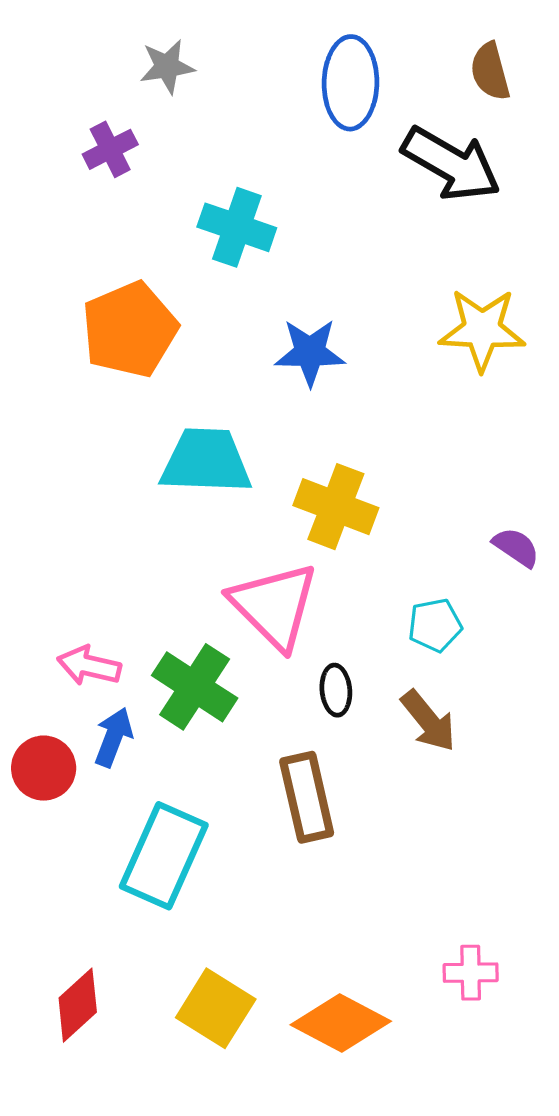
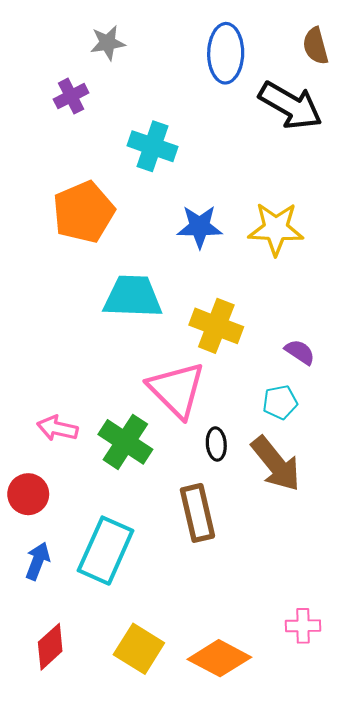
yellow star: (482, 330) -> (276, 229), moved
purple semicircle: (516, 547) -> (300, 352), moved
brown arrow: (428, 721) -> (276, 464), size x1.4
blue arrow: (113, 737) -> (38, 561), moved

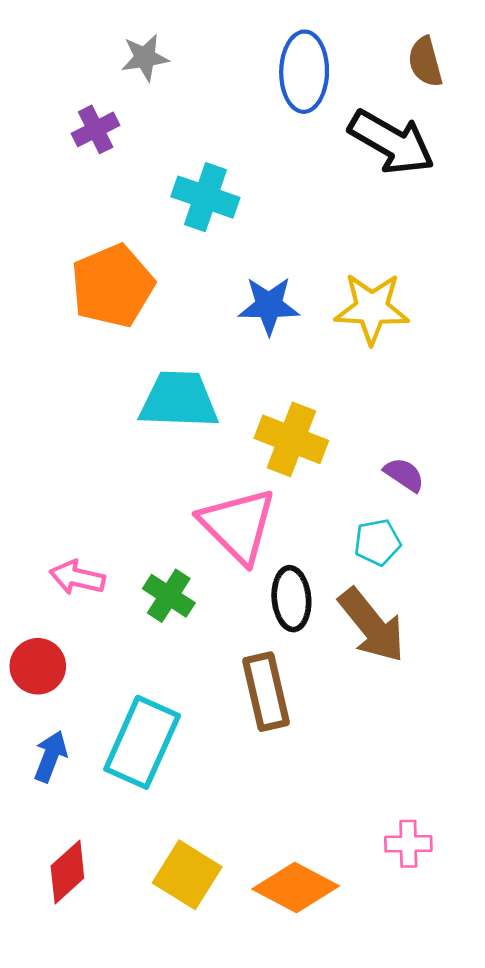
green cross: (125, 442) -> (169, 596), size x0.7
black ellipse: (216, 444) -> (291, 599), size x1.4

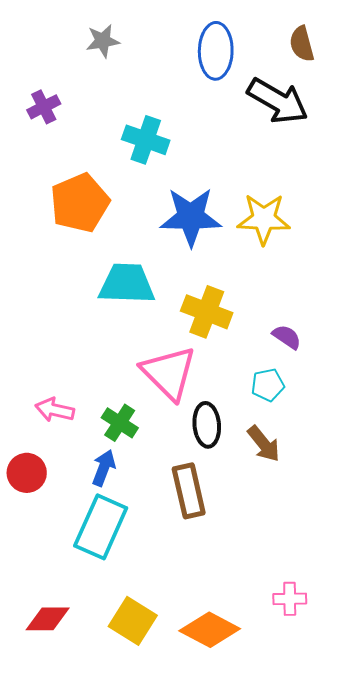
purple cross: (96, 129) -> (44, 107), moved
blue star: (269, 306) -> (191, 217), size x1.4
brown arrow: (372, 625) -> (264, 444), size x0.7
blue arrow: (50, 756) -> (104, 468), moved
red diamond: (67, 872) -> (48, 619), turned 42

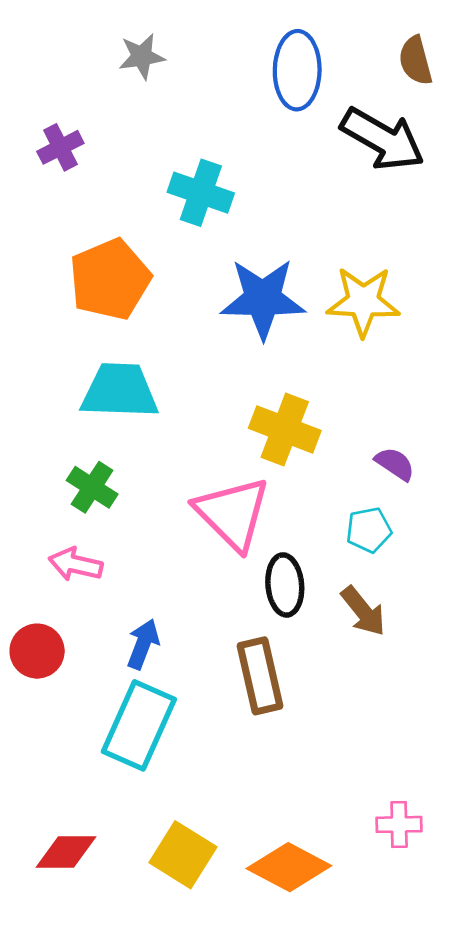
cyan trapezoid: (127, 284) -> (120, 391), moved
green cross: (120, 423) -> (92, 487), moved

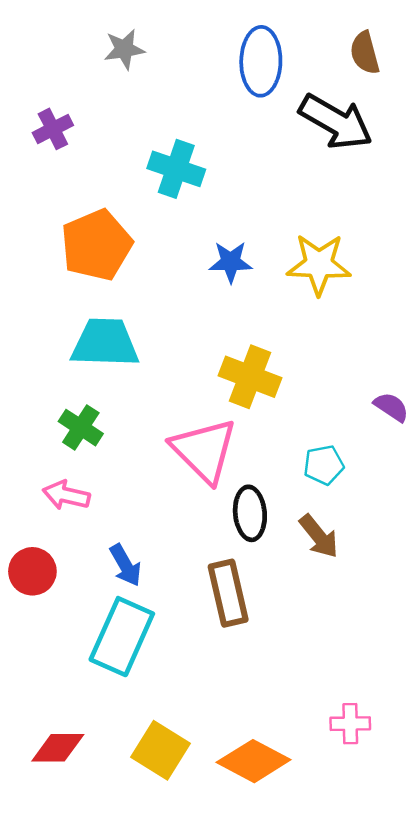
blue star: (263, 299) -> (231, 262), size x0.6
purple semicircle: (395, 464) -> (391, 407), moved
blue arrow: (143, 644) -> (125, 565), turned 129

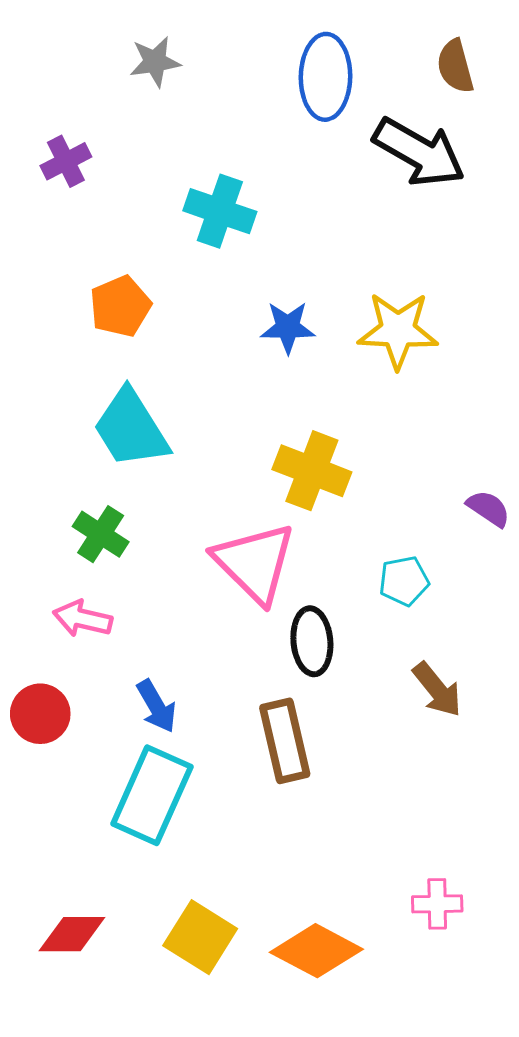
orange pentagon: (96, 245) -> (120, 306), size x0.7
cyan trapezoid: (105, 343) -> (131, 428), turned -124
brown arrow: (319, 536) -> (437, 690), moved

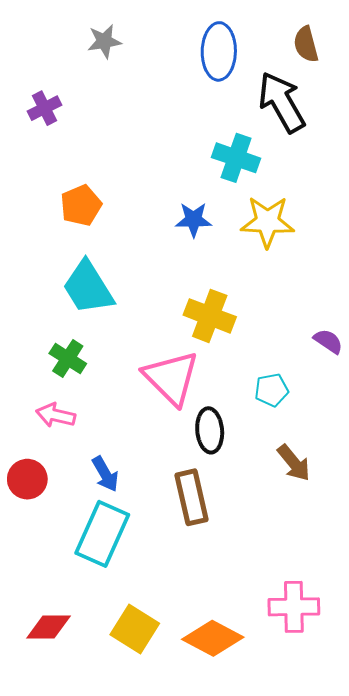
black arrow: (419, 152) -> (282, 102), turned -150
cyan cross: (220, 211) -> (236, 158), moved
pink cross: (437, 904) -> (294, 607), size x1.5

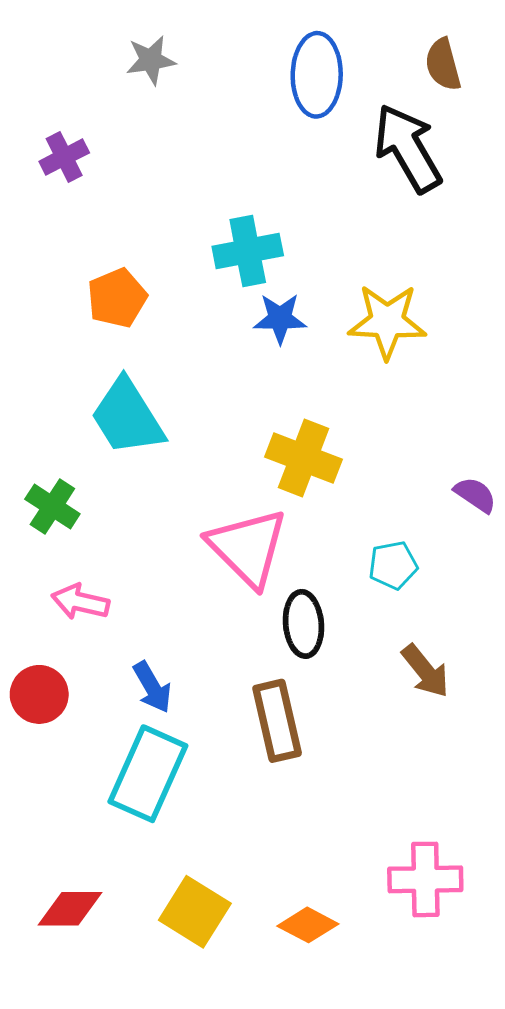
cyan cross: (236, 158) -> (248, 251), moved, turned -30
green cross: (68, 358) -> (52, 506), moved
orange diamond: (213, 638) -> (308, 925), size x0.7

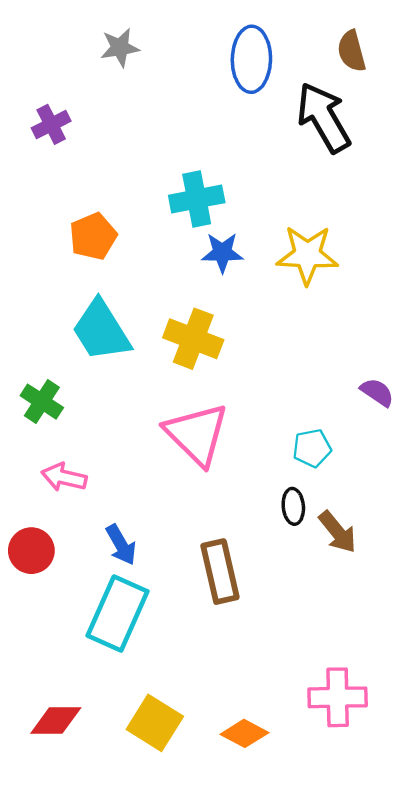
yellow cross: (303, 458) -> (193, 339), moved
black ellipse: (303, 624) -> (293, 506), moved, size x0.7

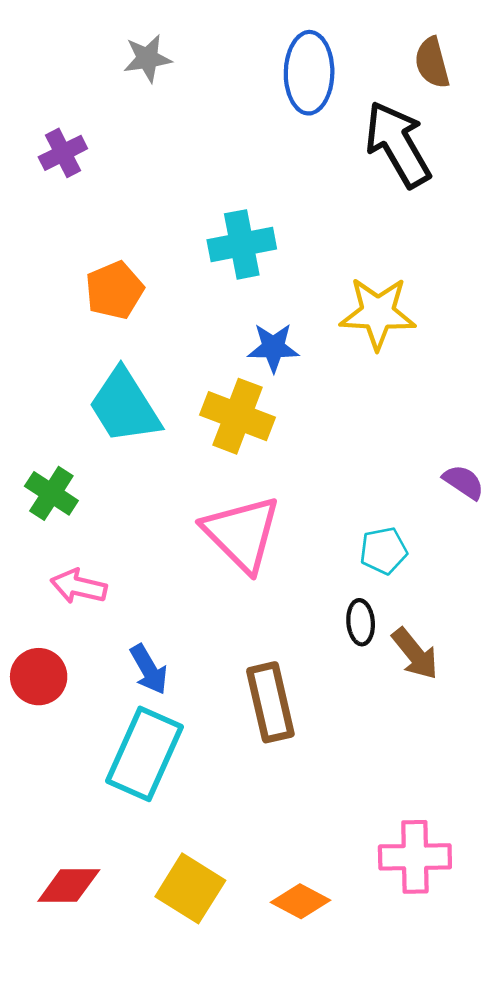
blue star: (222, 253) -> (273, 347), moved

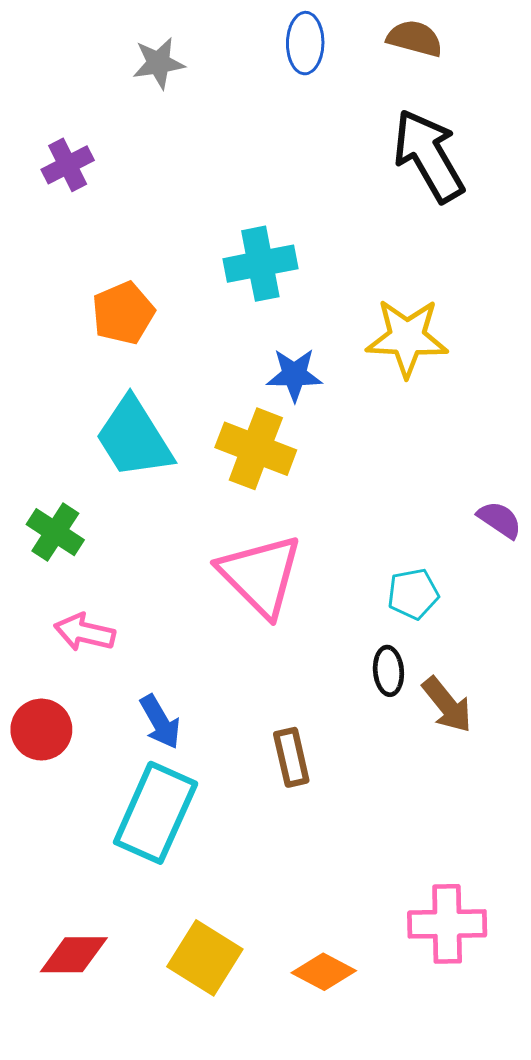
brown semicircle: (432, 63) -> (415, 38), moved, turned 120
blue ellipse: (309, 73) -> (305, 43), moved, size x0.7
brown rectangle: (270, 702) -> (291, 757), size x0.7

